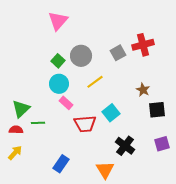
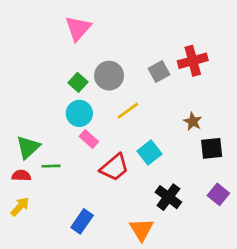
red trapezoid: (85, 124) -> (114, 167), turned -35
purple square: (162, 144) -> (218, 194), turned -35

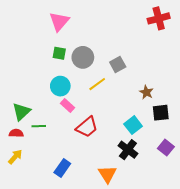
red cross: (193, 61) -> (159, 18), moved
gray square: (159, 72) -> (118, 65), moved
green square: (78, 82) -> (59, 53), moved, turned -32
cyan square: (150, 153) -> (133, 125), moved

